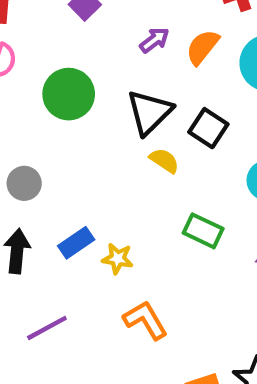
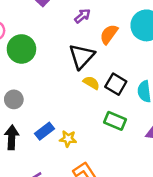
orange semicircle: (203, 47) -> (109, 34), moved
green circle: (69, 94) -> (21, 49), moved
black square: (208, 128) -> (116, 84), moved

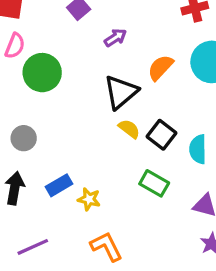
purple arrow: (82, 16) -> (115, 38), moved

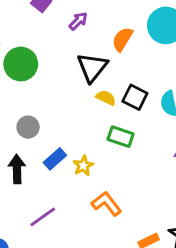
gray circle: (24, 138) -> (28, 127), moved
green rectangle: (154, 183) -> (121, 137), moved
yellow star: (89, 199) -> (83, 166), turned -30

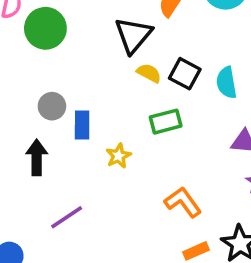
green rectangle: (121, 137) -> (166, 122), turned -35
blue rectangle: (55, 159) -> (82, 125), moved, turned -50
orange L-shape: (107, 204) -> (183, 202), moved

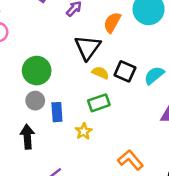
green circle: (45, 28) -> (37, 71), moved
cyan semicircle: (226, 83) -> (154, 75), turned 65
green rectangle: (166, 122) -> (99, 103), moved

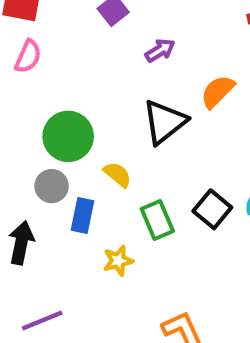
black square: (125, 71) -> (212, 209), moved
yellow semicircle: (100, 73) -> (117, 174), moved
green rectangle: (99, 103) -> (157, 220), turned 70

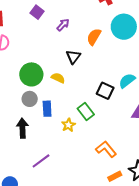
black triangle: (164, 122) -> (73, 57), size x0.7
yellow semicircle: (117, 174) -> (58, 78), moved
green rectangle: (157, 220) -> (86, 112), moved

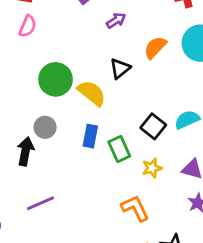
yellow semicircle: (58, 78) -> (92, 93), size x1.5
gray circle: (30, 99) -> (45, 127), moved
blue rectangle: (47, 109) -> (90, 136), moved
yellow star: (68, 125) -> (152, 168), moved

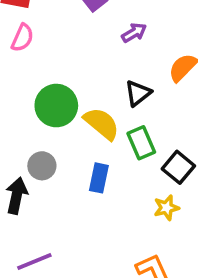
green rectangle: (119, 149) -> (141, 143), moved
yellow star: (152, 168) -> (166, 208), moved

